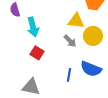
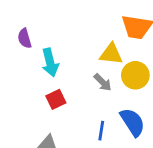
red square: (37, 53) -> (56, 99), turned 32
blue semicircle: (91, 69) -> (133, 122), turned -145

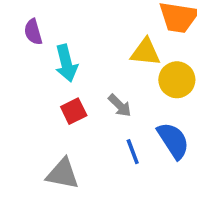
gray arrow: (103, 82) -> (120, 106), moved
blue line: (101, 131) -> (133, 152), turned -30

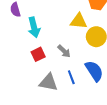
gray triangle: (63, 174) -> (49, 82), moved

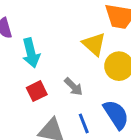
yellow triangle: (79, 21) -> (94, 44), turned 36

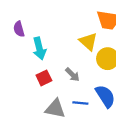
blue line: (84, 123) -> (80, 103), turned -63

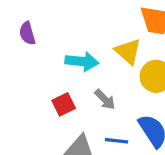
cyan arrow: (39, 48) -> (82, 61), moved, turned -70

